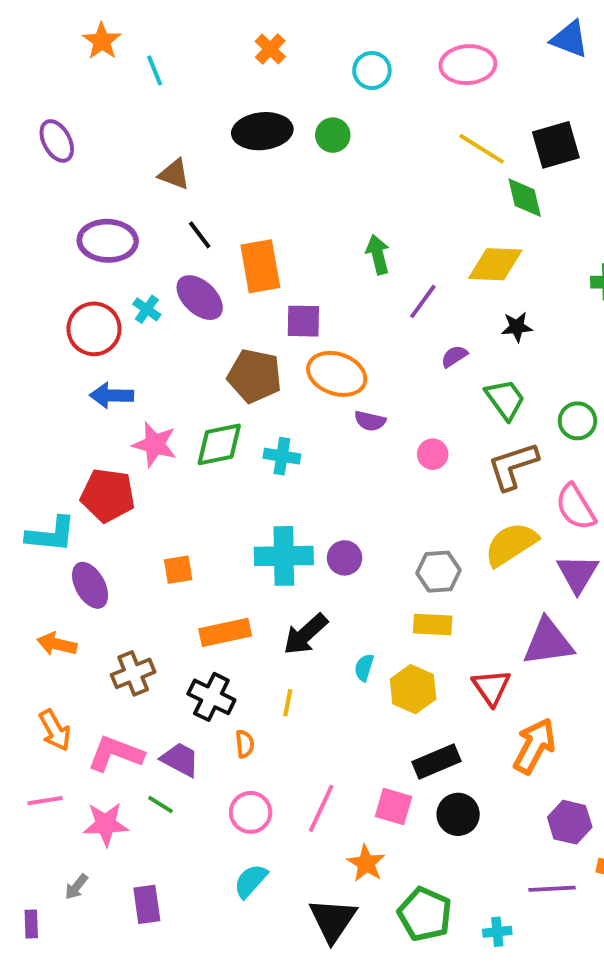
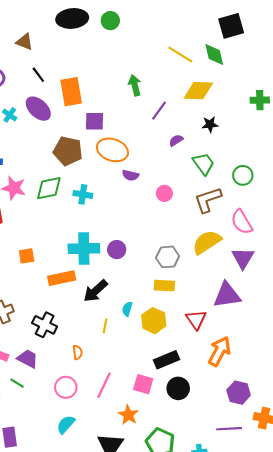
yellow line: (482, 149) -> (180, 55), moved
orange rectangle: (225, 632) -> (62, 278), moved
yellow line: (288, 703) -> (105, 326), moved
orange semicircle: (245, 744) -> (77, 352), moved

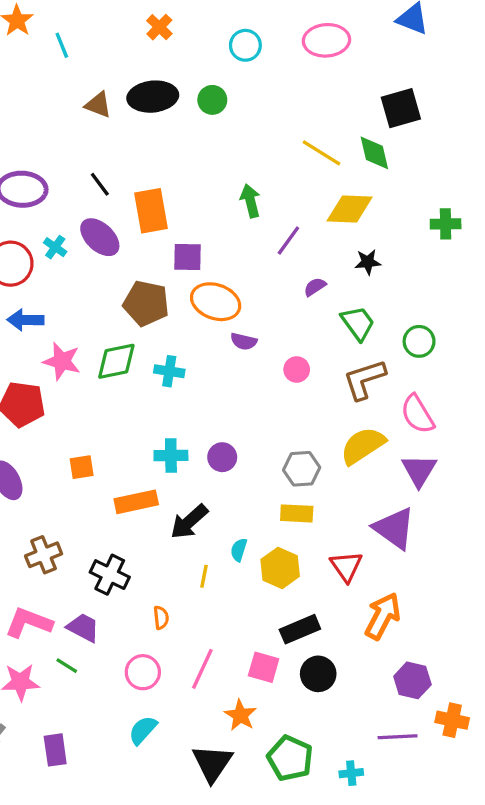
brown triangle: (24, 42) -> (98, 105), moved
cyan cross: (84, 248) -> (171, 456), size x0.7
purple triangle: (227, 295) -> (394, 528), turned 44

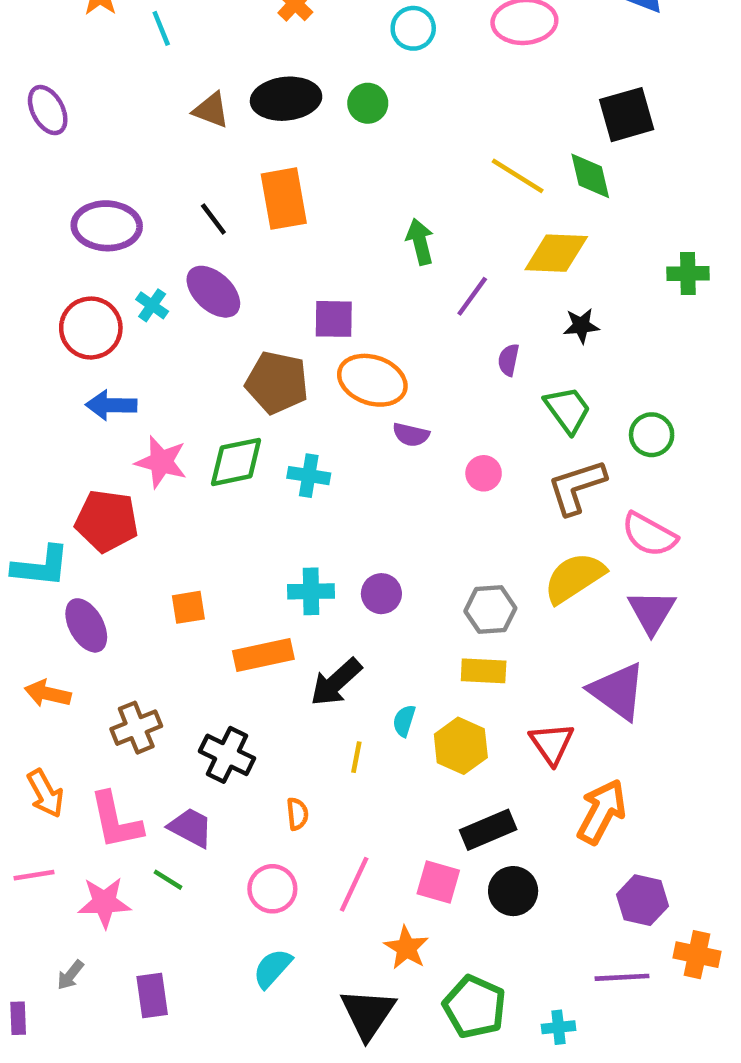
orange rectangle: (151, 211) -> (284, 199), moved
purple semicircle: (315, 287) -> (509, 360), turned -45
pink semicircle: (417, 414) -> (649, 535), turned -30
pink L-shape: (29, 623) -> (116, 821), turned -123

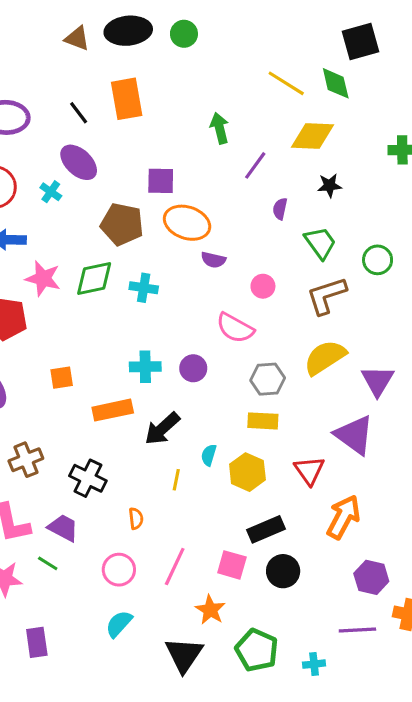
cyan cross: (152, 305) -> (51, 192), moved
pink semicircle: (649, 535) -> (235, 328), moved

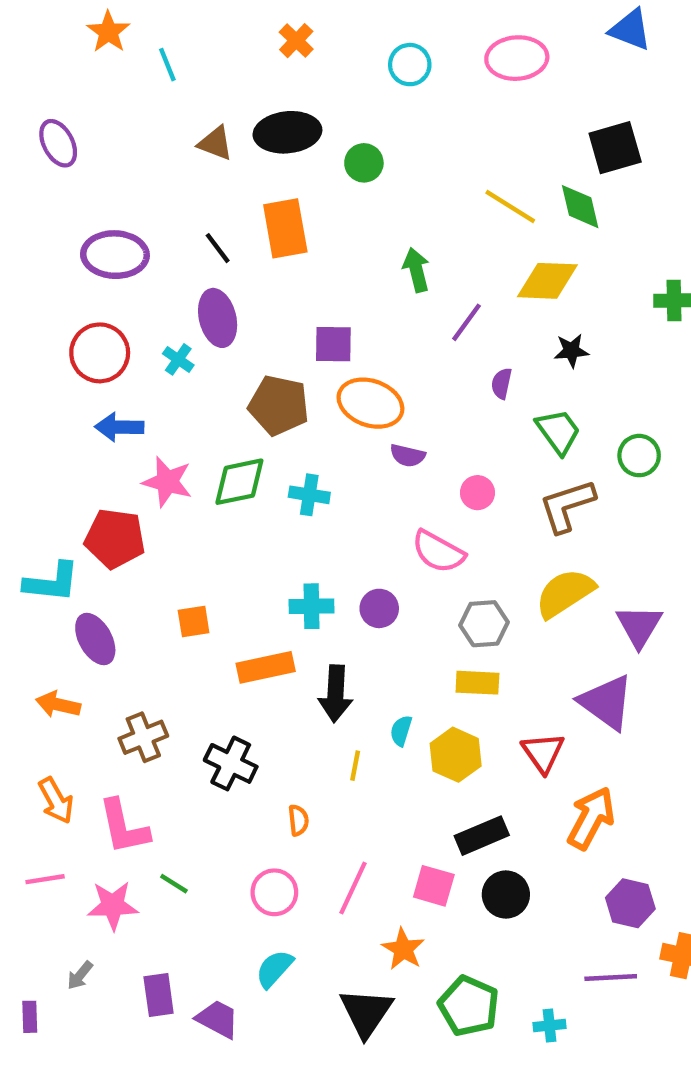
green circle: (184, 34) -> (364, 163), moved
purple ellipse: (79, 162) -> (218, 318), turned 33
black arrow: (162, 429) -> (336, 694), turned -45
purple trapezoid: (63, 528) -> (218, 1019), moved

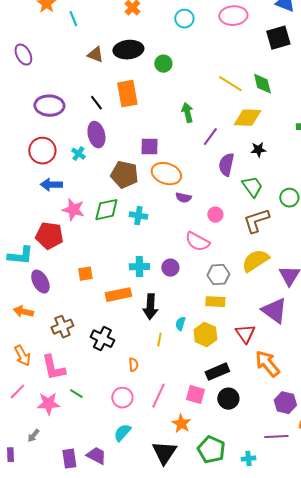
black square: (615, 148) -> (278, 38), moved
purple semicircle: (502, 383) -> (226, 165), size x1.6
orange arrow: (591, 818) -> (267, 364), turned -68
pink line: (45, 879) -> (17, 392), turned -36
purple rectangle: (159, 995) -> (69, 459), moved

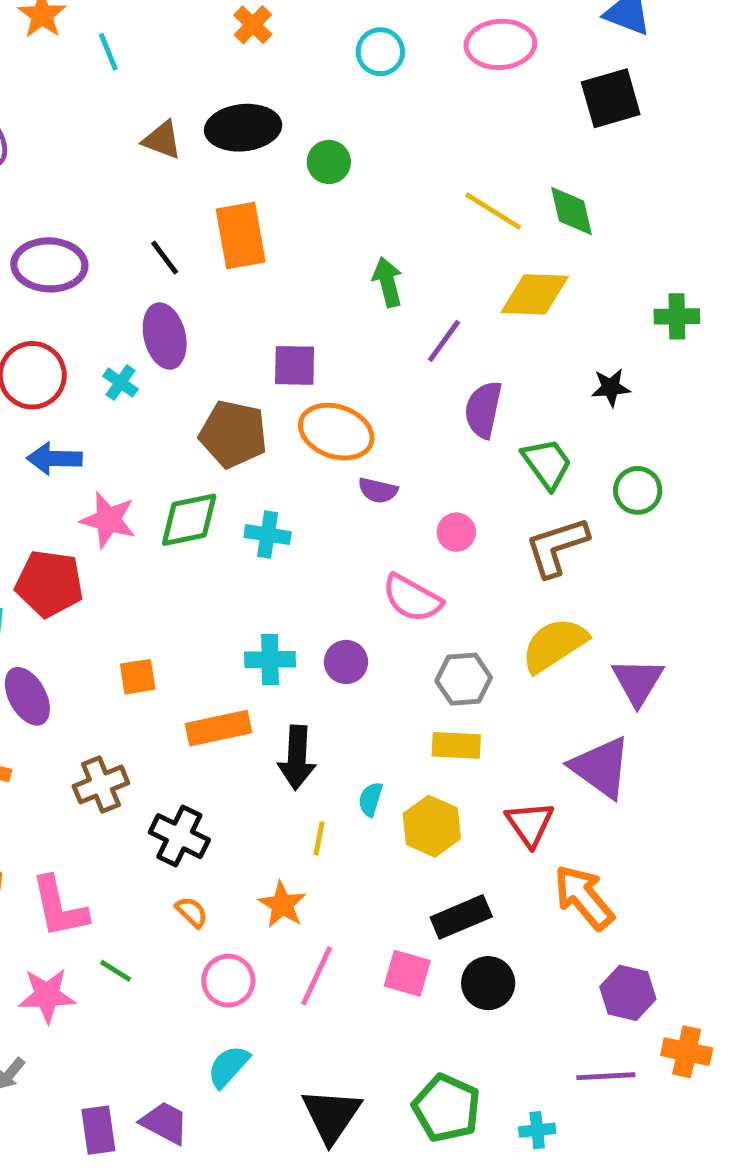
black star: (258, 150) -> (611, 387), moved
brown cross: (62, 327) -> (101, 785), moved
orange semicircle: (133, 365) -> (192, 912), moved, turned -40
orange star: (181, 424) -> (282, 905), moved

